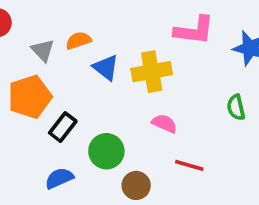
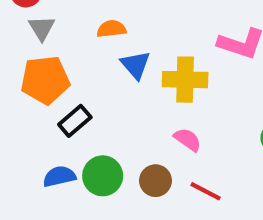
gray triangle: (43, 50) -> (42, 28), moved
green circle: (106, 151) -> (103, 176), moved
brown circle: (136, 185) -> (156, 181), moved

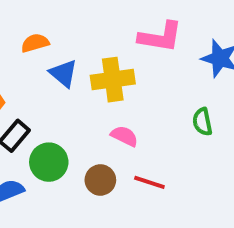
green circle: (103, 176) -> (49, 162), moved

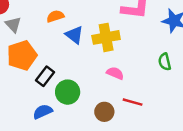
brown circle: (100, 180) -> (104, 112), moved

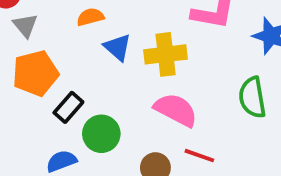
green semicircle: (165, 62) -> (252, 97), size x1.5
pink semicircle: (115, 73) -> (176, 110), size x1.6

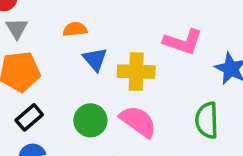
black rectangle: (68, 107) -> (29, 117), moved
green circle: (101, 134) -> (90, 120), moved

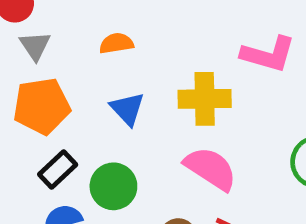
blue triangle: (95, 59) -> (127, 109), moved
green circle: (90, 120) -> (113, 186), moved

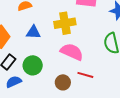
blue triangle: (127, 109) -> (33, 32), turned -35

